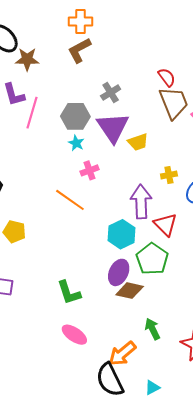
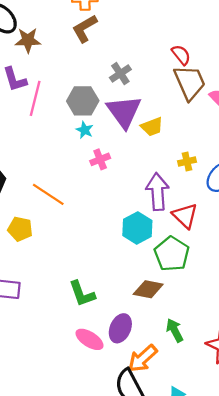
orange line: (70, 200) -> (48, 194), moved
purple ellipse: (119, 272) -> (120, 328), moved

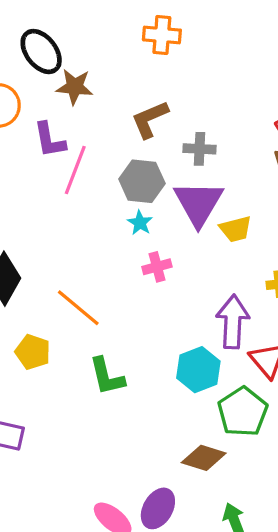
brown L-shape: (85, 29) -> (150, 119), moved
gray cross: (120, 74) -> (200, 149), turned 30
green L-shape: (82, 294) -> (107, 376), moved

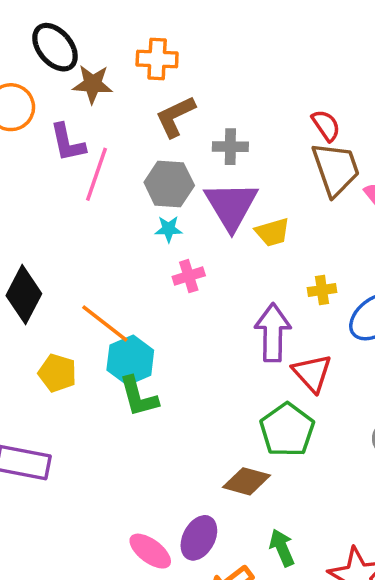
orange cross: (162, 35) -> (157, 59), moved
cyan star: (140, 223) -> (169, 229), turned -30
cyan hexagon: (198, 370) -> (130, 360), moved

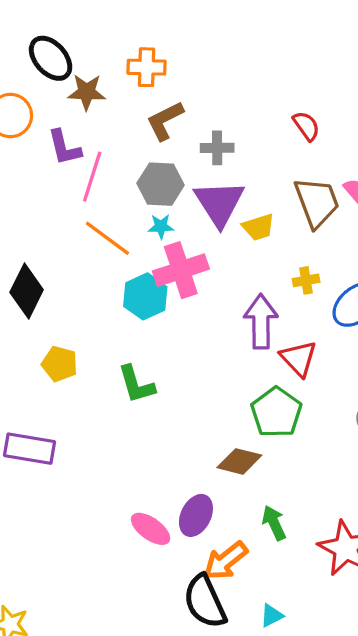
brown trapezoid: (336, 169) -> (317, 202), moved
pink cross: (189, 276) -> (181, 270), size x1.8
orange line: (105, 323) -> (107, 238), moved
cyan hexagon: (130, 360) -> (145, 296), moved

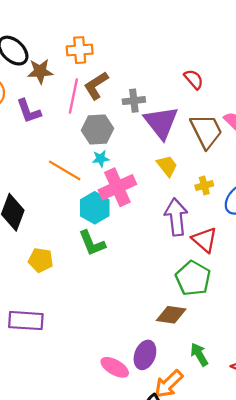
pink line: (92, 177) -> (73, 96), moved
purple triangle: (219, 203) -> (161, 122), moved
yellow trapezoid: (258, 227) -> (167, 166), moved, turned -105
green L-shape: (136, 384) -> (92, 243), moved

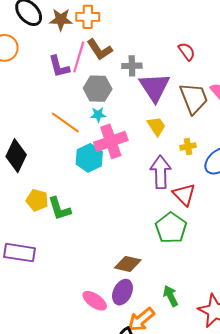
brown star: (40, 71) -> (61, 20), moved
brown L-shape: (96, 86) -> (100, 50), turned -96
purple L-shape: (29, 111) -> (59, 67), moved
green L-shape: (92, 243) -> (59, 209), moved
brown diamond: (171, 315) -> (128, 264), moved

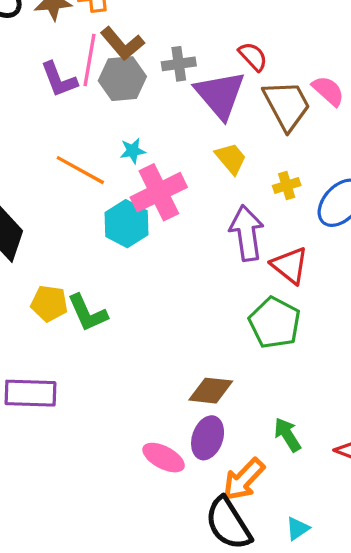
red semicircle: (187, 51) -> (253, 56), moved
gray hexagon: (98, 89) -> (122, 79), moved

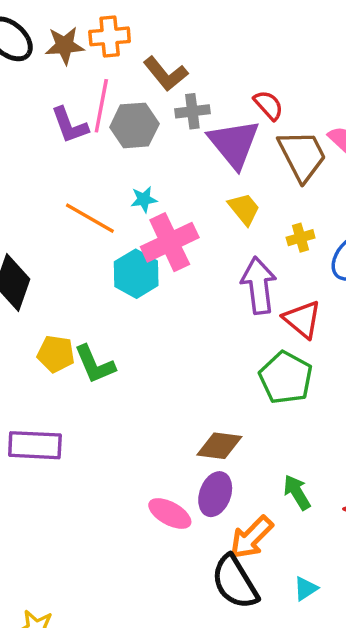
brown L-shape: (122, 44) -> (165, 74), moved

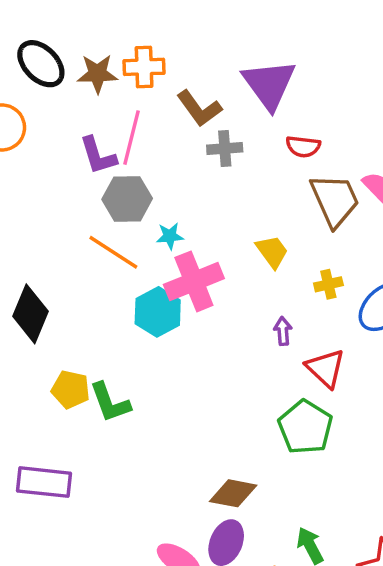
red semicircle: (268, 105) -> (303, 147), turned 136
gray hexagon: (134, 125) -> (127, 199), moved
purple triangle: (234, 144) -> (269, 84), moved
purple arrow: (259, 286) -> (283, 331), size x0.5

